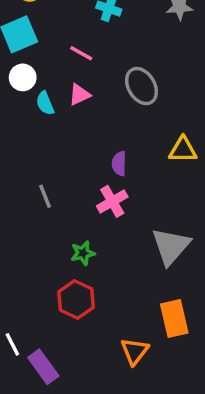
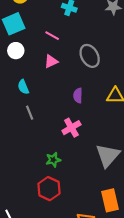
cyan semicircle: (45, 103) -> (23, 87), moved
purple semicircle: (119, 164) -> (78, 96), moved
gray line: (45, 196) -> (30, 113), moved

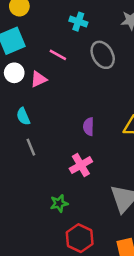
gray ellipse: (90, 56) -> (103, 55), moved
pink triangle: (51, 61) -> (39, 79), moved
red hexagon: (49, 189) -> (80, 238), moved

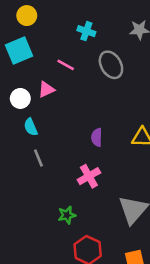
white circle: (14, 73) -> (20, 98), moved

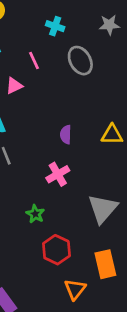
pink line: (66, 65) -> (34, 61), turned 36
green star: (67, 215) -> (35, 214), turned -30

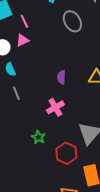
pink line: (34, 61) -> (24, 21), moved
red hexagon: (56, 250) -> (66, 153), moved

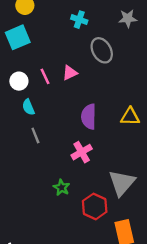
pink line: (24, 21) -> (45, 76), moved
pink triangle: (22, 40) -> (70, 73), moved
purple semicircle: (61, 77) -> (89, 117), size x1.5

